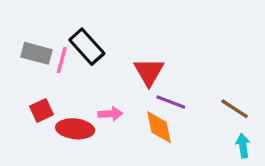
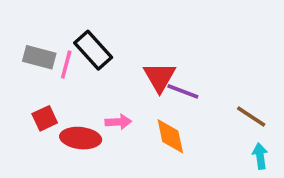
purple line: (171, 102) -> (183, 91), moved

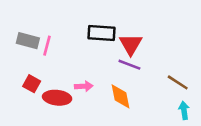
black rectangle: (93, 50) -> (102, 33), moved, turned -44
red triangle: (160, 77) -> (131, 44), moved
red square: (45, 118) -> (32, 84), turned -36

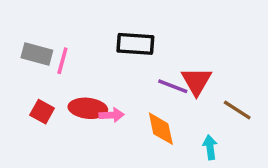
red triangle: (131, 44) -> (196, 81), moved
red ellipse: (57, 98) -> (88, 108), moved
cyan arrow: (184, 110) -> (210, 147), moved

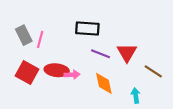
gray rectangle: (37, 54) -> (24, 35), turned 48
purple line: (173, 86) -> (101, 54), moved
red square: (42, 112) -> (27, 72), size x1.5

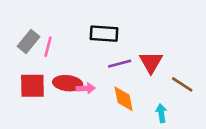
gray rectangle: (24, 35) -> (29, 41), turned 66
purple line: (101, 54) -> (120, 64), turned -36
red square: (27, 72) -> (32, 86), turned -30

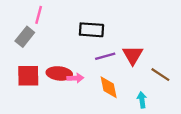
pink line: (48, 47) -> (39, 15), moved

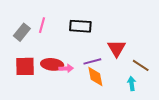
pink line: (39, 15) -> (42, 25), moved
purple line: (105, 56) -> (92, 61), moved
cyan arrow: (142, 100) -> (132, 84), moved

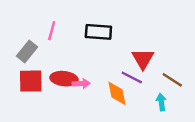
gray rectangle: (22, 32) -> (27, 52), moved
purple line: (92, 61) -> (132, 77), moved, turned 42

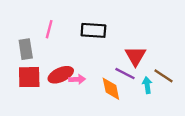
gray rectangle: (27, 52) -> (26, 49), turned -48
red ellipse: (64, 79) -> (61, 75), turned -30
cyan arrow: (161, 102) -> (147, 85), moved

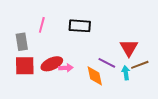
red triangle: (135, 56) -> (129, 48), moved
brown line: (163, 76) -> (140, 65), turned -54

